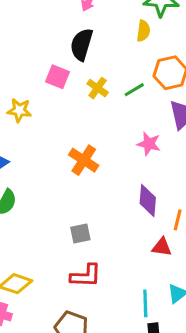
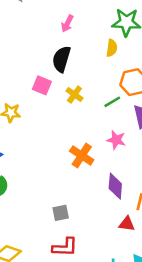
green line: (134, 90) -> (112, 102), moved
orange cross: (84, 160) -> (82, 155), moved

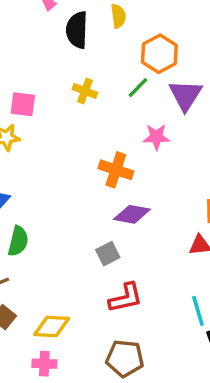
black semicircle: (62, 59) -> (77, 30), moved
pink square: (42, 85) -> (23, 104), moved
purple diamond: (115, 186) -> (132, 214), moved, turned -70

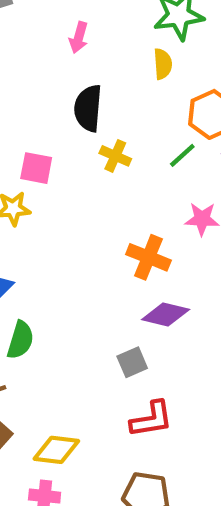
black semicircle: (77, 30) -> (88, 108), moved

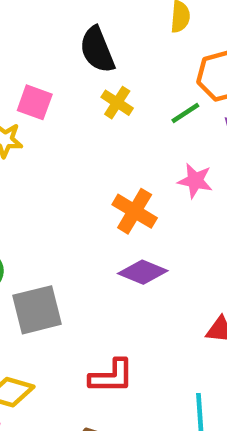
black semicircle: (88, 108) -> (97, 50), turned -36
gray square: (132, 362) -> (37, 310), moved, size x1.6

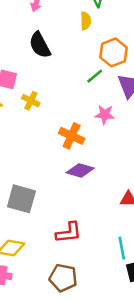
yellow cross: (117, 103) -> (31, 101), moved
gray square: (37, 310) -> (21, 199), turned 36

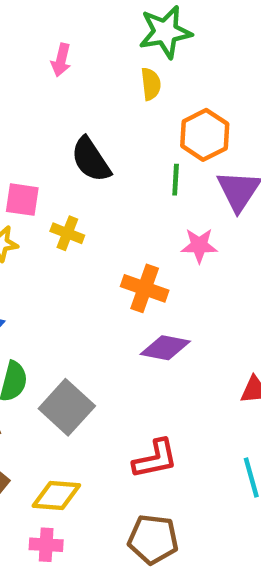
black semicircle: (40, 45) -> (91, 160), moved
green line: (95, 76) -> (176, 180), turned -42
gray square: (21, 199) -> (67, 407), turned 32

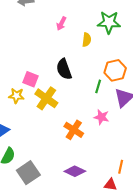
yellow semicircle: (151, 84) -> (87, 40), moved
yellow cross: (67, 233) -> (46, 98), size x1.6
purple diamond: (165, 348) -> (75, 171), moved

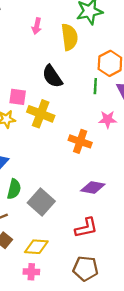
yellow semicircle: (87, 40) -> (69, 37), size x1.6

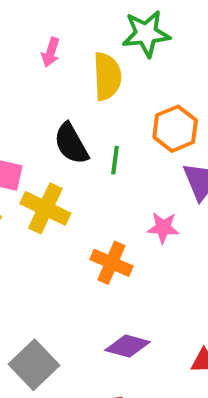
green line: (95, 86) -> (115, 160), moved

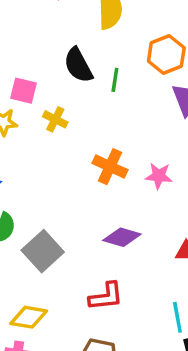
yellow cross: (45, 208) -> (55, 119), size x0.6
pink star: (163, 228) -> (159, 176), moved

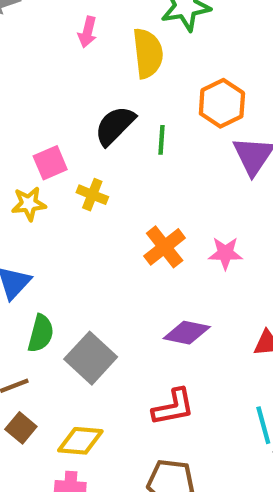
black semicircle: (78, 65) -> (115, 126), turned 78
pink square: (23, 91) -> (50, 163), turned -32
orange cross: (110, 167) -> (165, 247), turned 32

